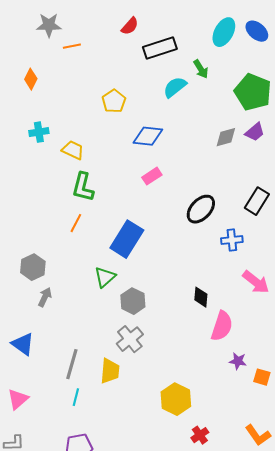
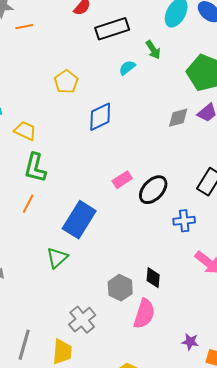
cyan semicircle: (175, 87) -> (127, 68), size x0.7
blue diamond: (148, 136) -> (100, 117), turned -32
pink rectangle: (152, 176) -> (122, 180), moved
gray hexagon: (133, 301) -> (120, 288), moved
pink semicircle: (222, 326) -> (144, 314), moved

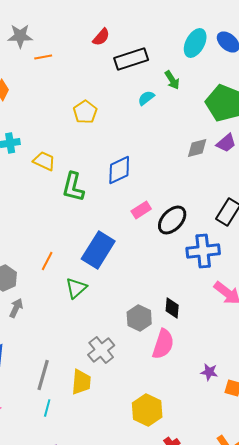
blue diamond: (100, 117) -> (119, 170), moved
green L-shape: (35, 168) -> (73, 187), moved
orange line: (28, 204) -> (47, 261), moved
blue cross: (184, 221) -> (203, 251), size x1.5

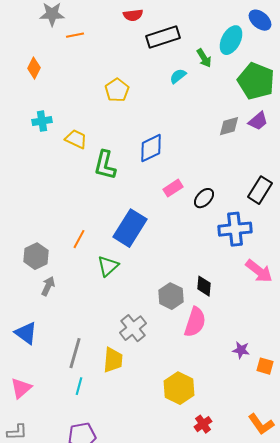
red semicircle: (101, 37) -> (133, 15), turned 42
cyan ellipse: (195, 43) -> (231, 40), moved
black ellipse: (172, 220) -> (204, 198), size x0.7

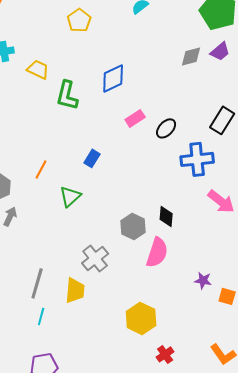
blue rectangle: (130, 228) -> (92, 158), size x0.5

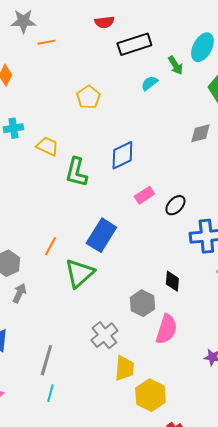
blue rectangle: (92, 158) -> (101, 235), size x1.8
green triangle: (70, 196) -> (79, 273), size x1.4
black diamond: (166, 216) -> (172, 281), moved
yellow trapezoid: (75, 290) -> (124, 368), moved

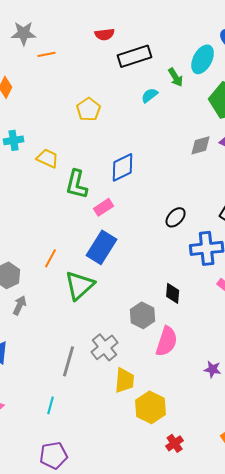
pink rectangle: (144, 195) -> (104, 207), moved
gray line: (46, 360) -> (69, 361), moved

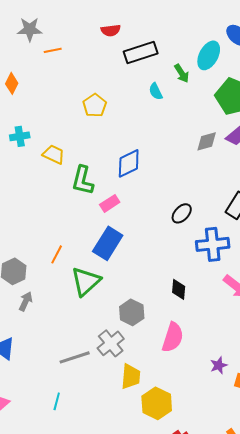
cyan semicircle: (150, 95) -> (156, 91), turned -78
gray hexagon: (143, 315) -> (132, 312), moved
gray line: (69, 361) -> (75, 357), turned 56
purple star: (213, 369) -> (219, 365), turned -30

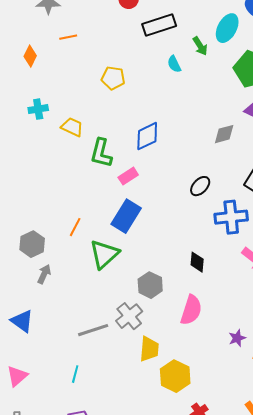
orange line: (53, 50) -> (68, 37), moved
yellow pentagon: (95, 105) -> (113, 78), turned -30
gray diamond: (207, 141) -> (224, 134), moved

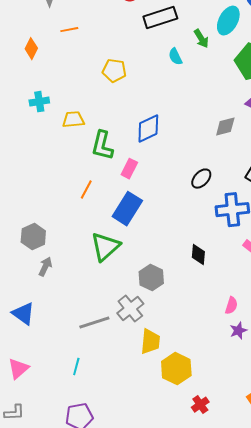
yellow trapezoid: (72, 127) -> (73, 120), turned -30
pink rectangle: (128, 176) -> (129, 169), turned -30
orange line: (75, 227) -> (86, 190), moved
pink semicircle: (191, 310) -> (231, 306), moved, size x0.6

